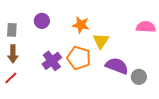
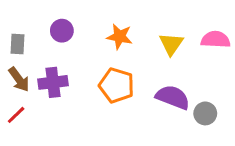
yellow triangle: (101, 41) -> (171, 44), moved
brown arrow: (13, 54) -> (19, 79), turned -36
purple cross: (52, 61) -> (53, 82), moved, turned 30

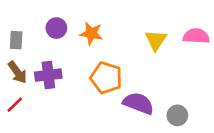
orange star: (120, 37) -> (91, 33), moved
purple semicircle: (173, 97) -> (138, 103), moved
gray circle: (205, 113) -> (177, 115), moved

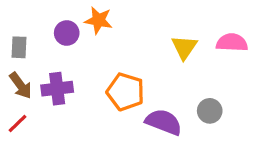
orange star: (91, 33) -> (98, 20), moved
gray circle: (177, 115) -> (210, 111), moved

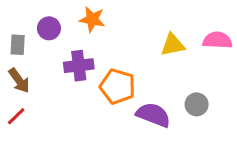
purple circle: (67, 33) -> (49, 28), moved
yellow triangle: (184, 47) -> (173, 45), turned 45
purple cross: (57, 89) -> (79, 66), moved

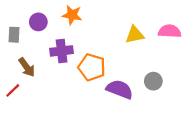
brown arrow: (19, 81) -> (27, 67), moved

